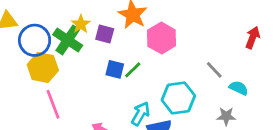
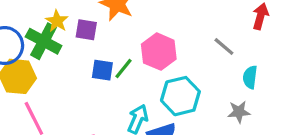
pink hexagon: (162, 38) -> (159, 52), moved
gray line: (214, 70) -> (224, 47), moved
cyan semicircle: (239, 88) -> (250, 77), turned -102

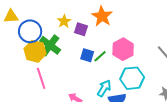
green cross: (44, 41) -> (50, 45), moved

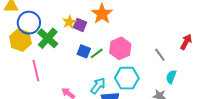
yellow star: (64, 21) -> (69, 22), moved
yellow hexagon: (35, 51) -> (20, 40), moved

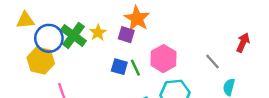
purple square: (80, 25) -> (126, 35), moved
green cross: (48, 38) -> (73, 35), moved
green line: (97, 53) -> (135, 68), turned -72

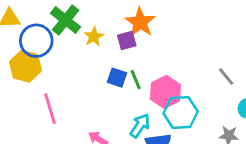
green cross: (73, 35) -> (66, 20), moved
purple square: (126, 35) -> (127, 41), turned -35
pink hexagon: (163, 59) -> (165, 92), moved

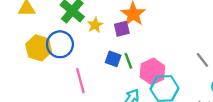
blue circle: (36, 41) -> (60, 44), moved
pink line: (50, 109) -> (80, 81), moved

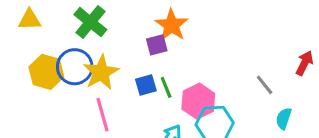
yellow star: (95, 25) -> (101, 72), moved, size x1.6
blue square: (113, 59) -> (146, 85), turned -35

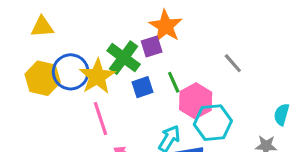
yellow triangle: (30, 20) -> (42, 27), moved
green cross: (90, 22) -> (124, 58), moved
gray line: (265, 85) -> (233, 63), moved
green line: (166, 87) -> (174, 82), moved

